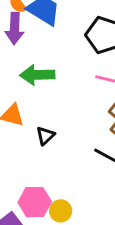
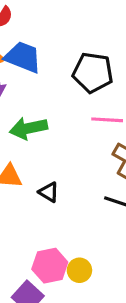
black triangle: (45, 136) -> (49, 192), turned -36

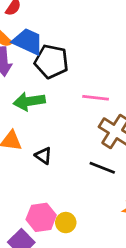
black pentagon: (93, 73) -> (51, 61), moved

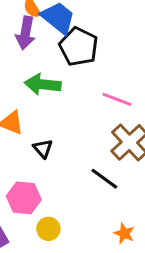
pink hexagon: (41, 217) -> (24, 198), moved

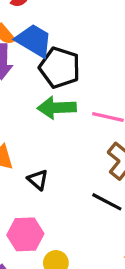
green arrow: (43, 84) -> (57, 108), moved

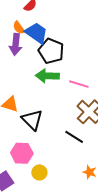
black triangle: (38, 180) -> (32, 120), size x1.6

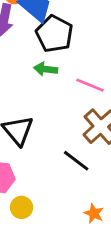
green arrow: (47, 76) -> (46, 69), size x0.7

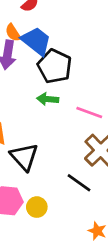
yellow circle: (22, 207) -> (37, 207), moved

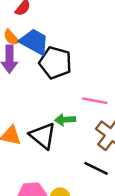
green arrow: (48, 99) -> (65, 120), moved
black triangle: (24, 157) -> (43, 136), moved

